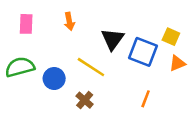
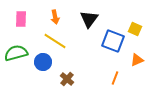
black triangle: (113, 39) -> (89, 19), moved
orange triangle: (177, 63) -> (137, 60), moved
yellow line: (91, 67) -> (55, 41), moved

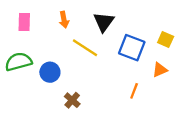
yellow square: (135, 29) -> (166, 39), moved
yellow line: (55, 41) -> (85, 48), moved
brown cross: (67, 79) -> (72, 100), moved

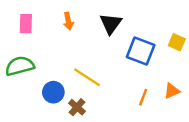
yellow line: (85, 48) -> (87, 77), moved
orange triangle: (160, 70) -> (172, 91), moved
blue circle: (50, 72) -> (53, 92), moved

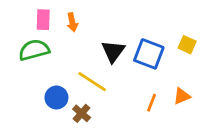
pink rectangle: (26, 24) -> (43, 20), moved
black triangle: (111, 24) -> (113, 51), moved
green semicircle: (20, 66) -> (34, 50), moved

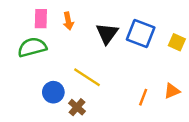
black triangle: (113, 51) -> (107, 34), moved
blue square: (149, 54) -> (141, 34), moved

